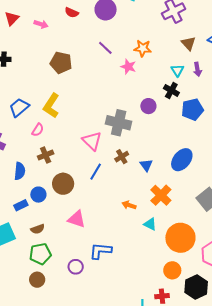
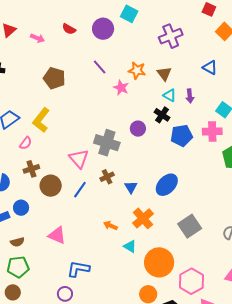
brown triangle: (189, 43) -> (164, 74), moved
cyan triangle: (177, 70) -> (170, 95), turned -32
brown circle: (63, 184) -> (51, 186), moved
purple circle: (76, 267) -> (65, 294), moved

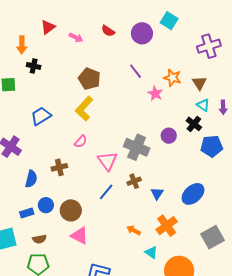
yellow L-shape: (41, 120) -> (84, 109), moved
pink semicircle: (26, 143) -> (81, 142), moved
brown circle: (51, 186) -> (71, 210), moved

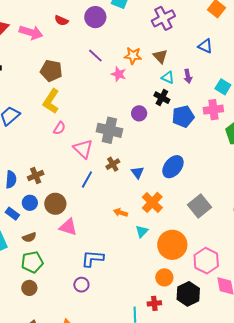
pink arrow: (76, 38) -> (31, 32), size x1.6
pink semicircle: (81, 142) -> (59, 128), moved
brown cross: (59, 167) -> (36, 176), moved
blue rectangle: (27, 213) -> (12, 214), turned 64
cyan triangle: (151, 252) -> (142, 231), turned 48

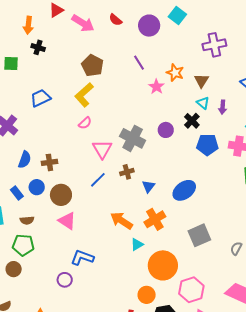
orange arrow: (121, 213) -> (122, 221), size x1.6

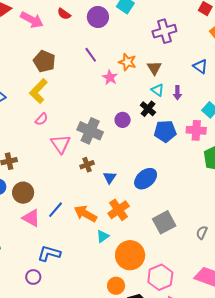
blue line: (98, 180) -> (56, 210), moved

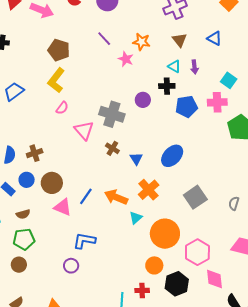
brown triangle: (154, 68) -> (179, 40), moved
black cross: (148, 109) -> (167, 86), turned -35
brown cross: (87, 165) -> (112, 148), turned -32

